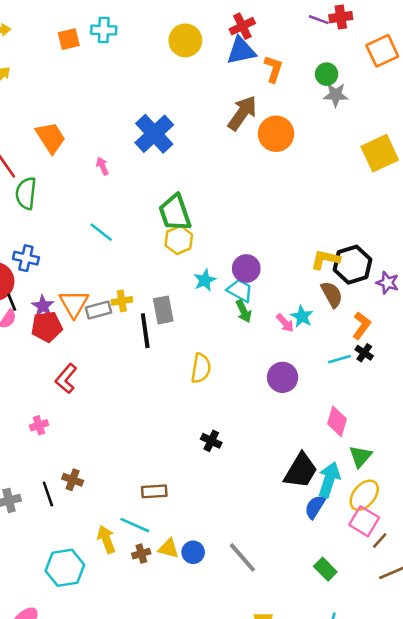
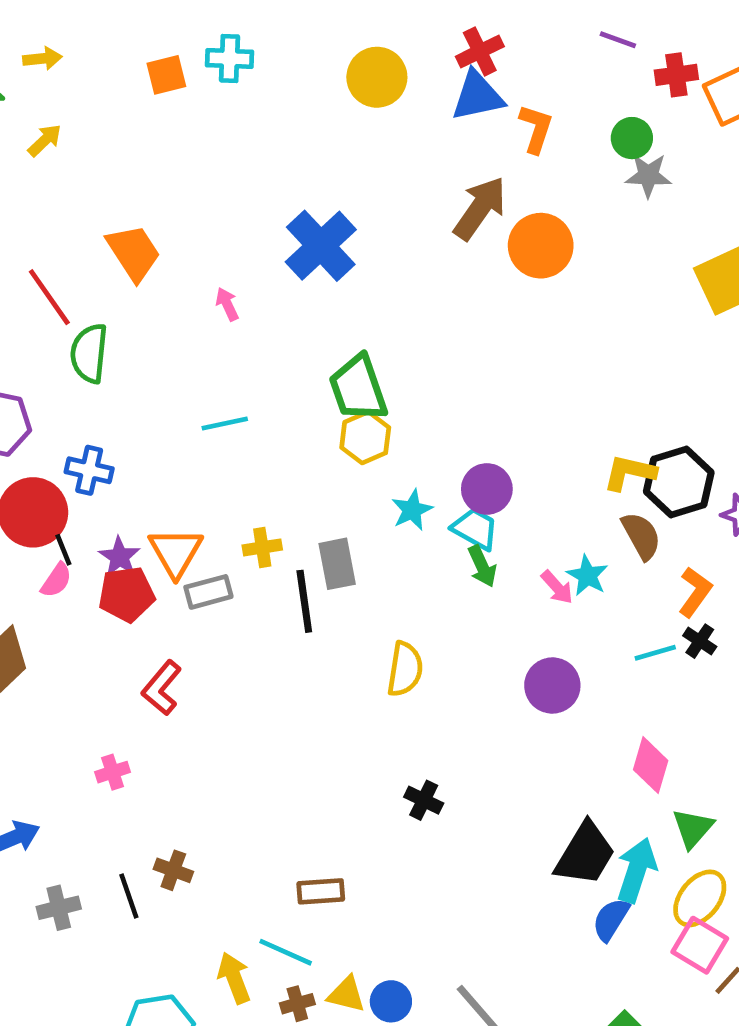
red cross: (341, 17) -> (676, 75), moved
cyan line: (101, 232) -> (225, 423), turned -50
gray rectangle: (99, 310) -> (208, 592), moved

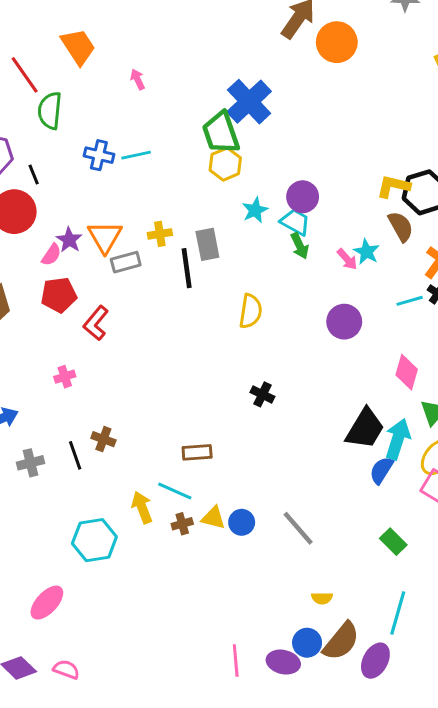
blue cross: (321, 246) -> (249, 102), moved
blue cross: (89, 470) -> (99, 155), moved
black line: (63, 550) -> (34, 174), moved
pink semicircle: (56, 580) -> (51, 255), moved
red pentagon: (127, 594) -> (59, 295), moved

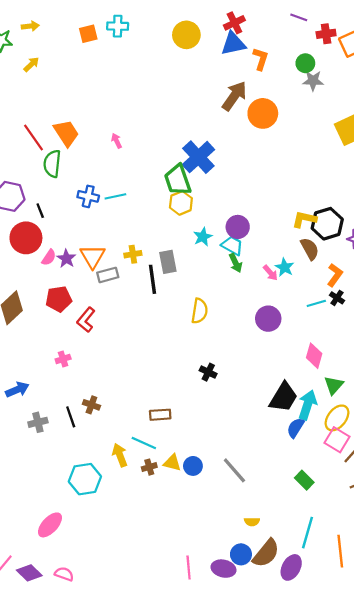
orange trapezoid: (78, 47) -> (66, 133), moved
pink semicircle: (51, 255) -> (49, 258), moved

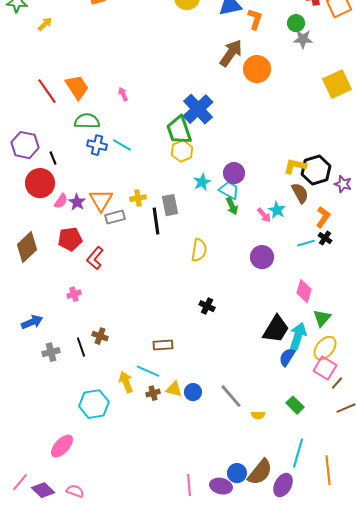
green semicircle: (52, 164) -> (87, 121), moved, turned 85
cyan line: (115, 196) -> (122, 145), turned 42
yellow semicircle: (252, 522) -> (258, 415), moved

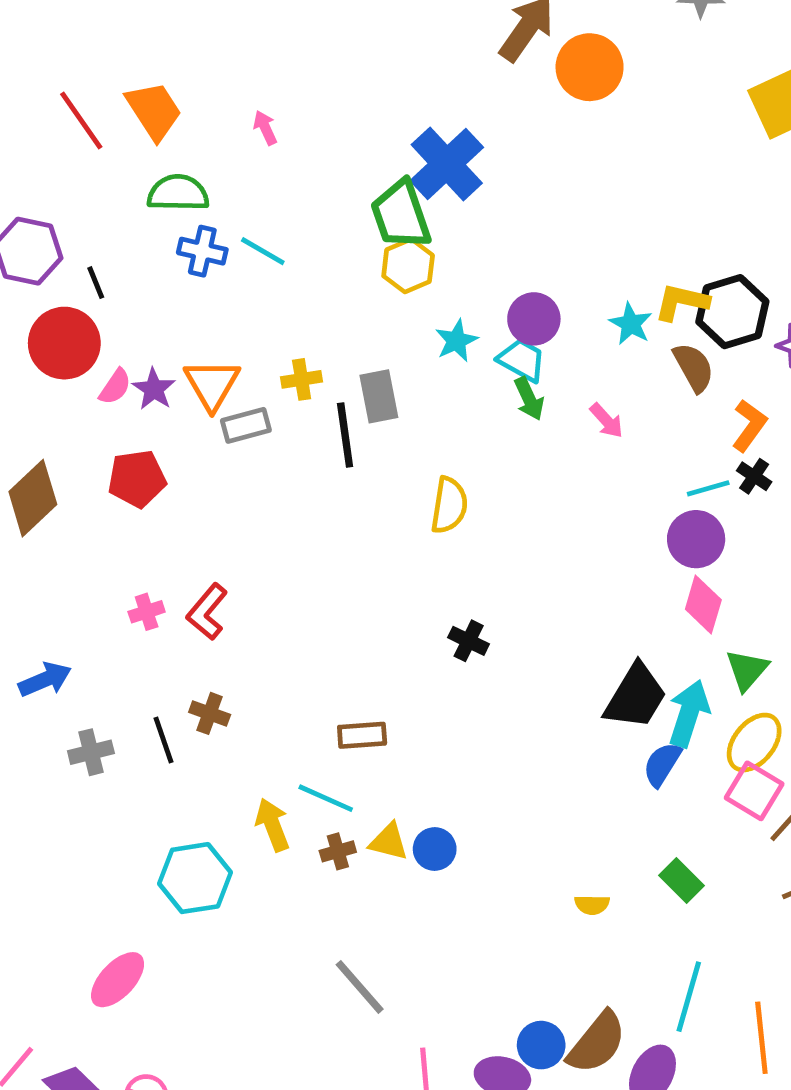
cyan star: (277, 210) -> (631, 324), moved
purple circle: (262, 257) -> (696, 539), moved
red L-shape: (95, 258) -> (207, 612), moved
gray line: (231, 396) -> (360, 987), moved

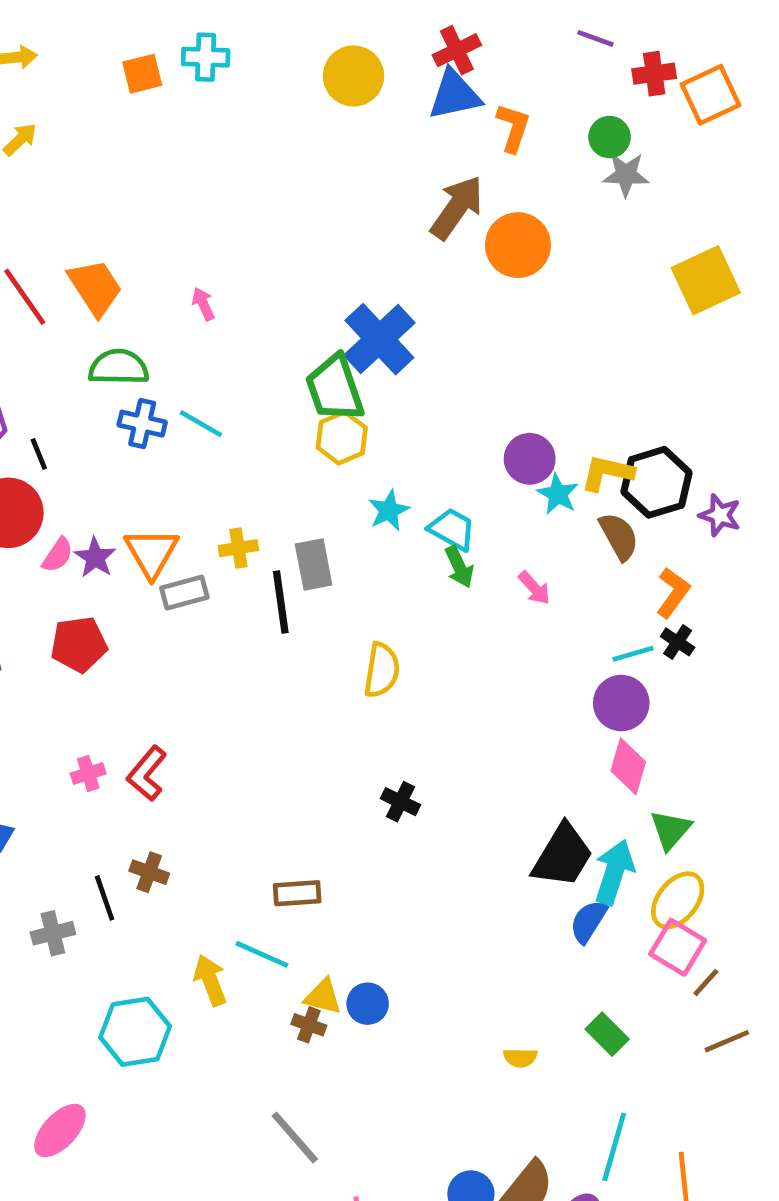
purple circle: (534, 319) -> (530, 459), moved
gray cross: (91, 752) -> (53, 933), moved
brown cross: (338, 851) -> (309, 1025), moved, turned 36

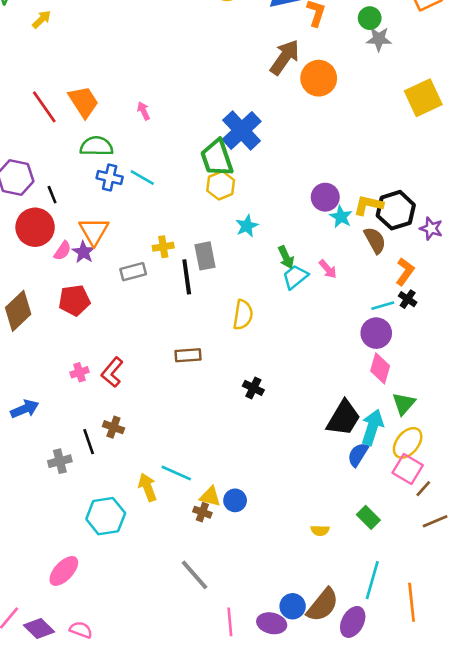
cyan trapezoid: (452, 529) -> (295, 277), moved, turned -68
orange triangle: (152, 553) -> (94, 231), moved
brown rectangle: (297, 893) -> (188, 355), moved

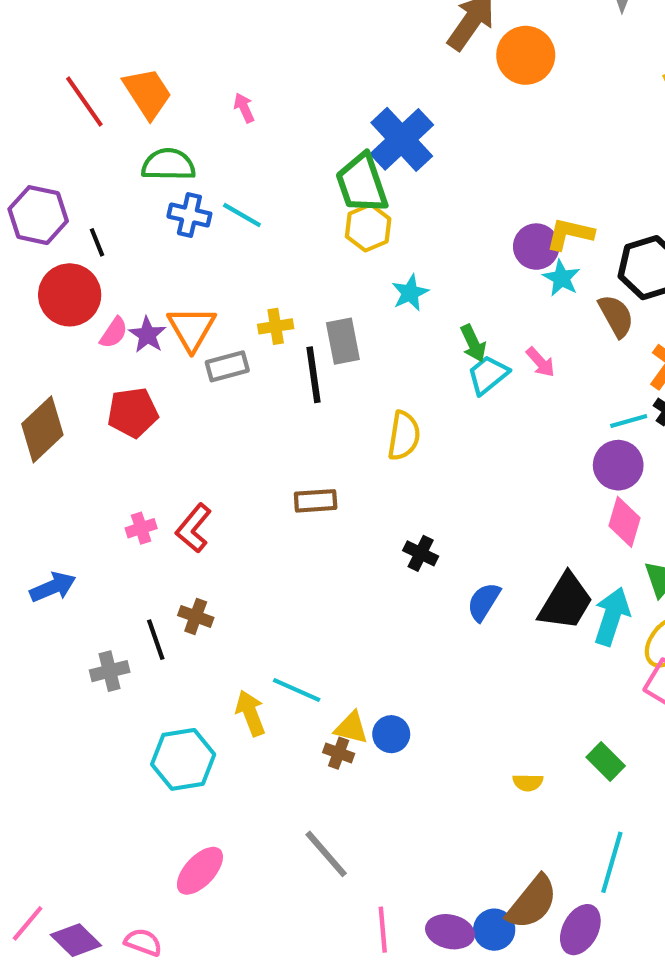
yellow L-shape: (368, 205) -> (570, 234), moved
orange triangle: (94, 231) -> (192, 329), moved
blue semicircle: (358, 455) -> (484, 602), moved
pink ellipse: (64, 571) -> (200, 871), moved
blue circle: (293, 606) -> (494, 930), moved

